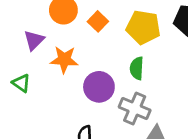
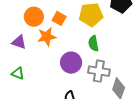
purple triangle: (34, 40) -> (19, 42), turned -42
orange star: (64, 60) -> (47, 37), moved

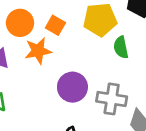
green semicircle: (93, 43) -> (121, 47), moved

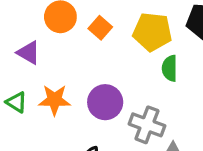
orange star: (38, 51) -> (55, 100), moved

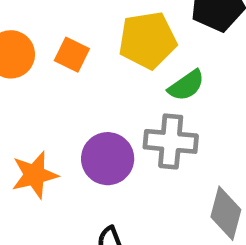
green semicircle: (170, 68) -> (186, 85), turned -110
gray cross: (147, 125) -> (171, 141), moved

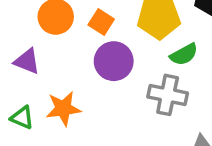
purple circle: (108, 159) -> (114, 61), moved

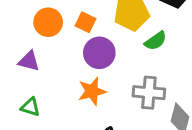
gray cross: (168, 95) -> (149, 93), moved
orange star: (63, 109) -> (92, 91), moved

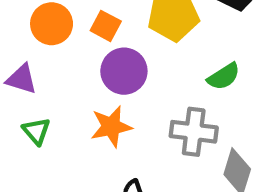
green semicircle: (156, 41) -> (224, 76), moved
green triangle: (30, 107) -> (36, 131), moved, turned 30

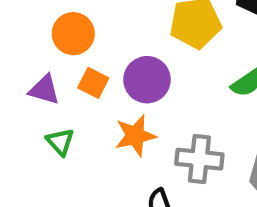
orange square: (106, 26) -> (93, 83), moved
gray cross: (194, 132) -> (199, 159), moved

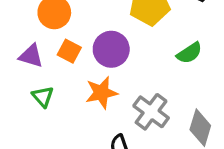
gray cross: (199, 159) -> (151, 112), turned 30

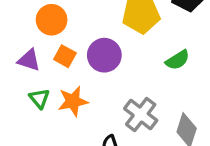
orange star: (101, 93) -> (73, 101), moved

